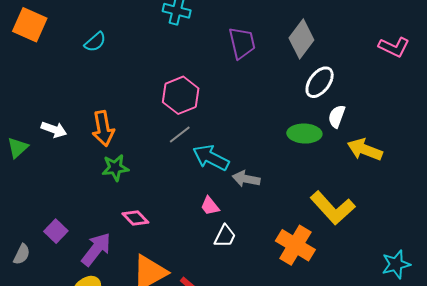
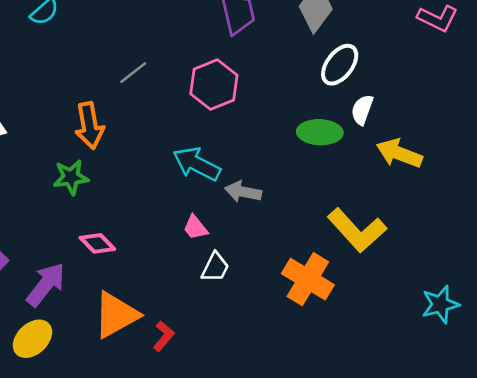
pink hexagon: (181, 95) -> (214, 85), moved
orange arrow: (103, 128) -> (89, 126), moved
gray line: (180, 135) -> (133, 73), moved

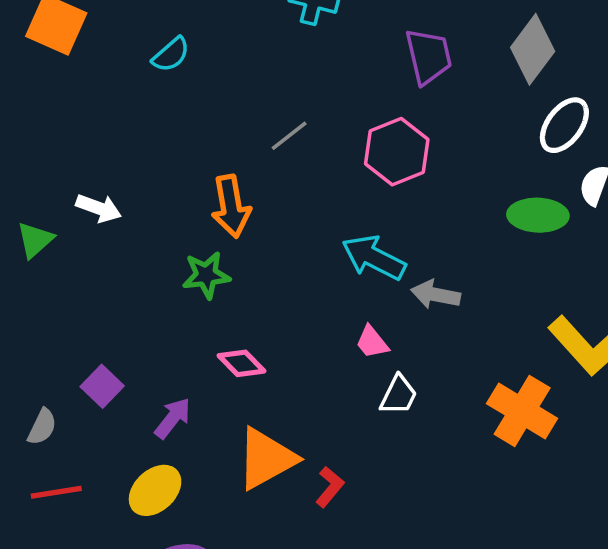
purple arrow: (46, 284) -> (173, 418), size x0.7

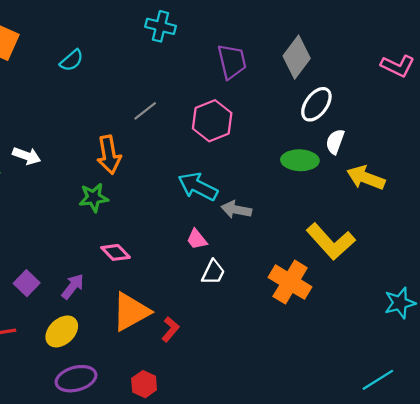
purple square: (102, 386) -> (27, 283), moved

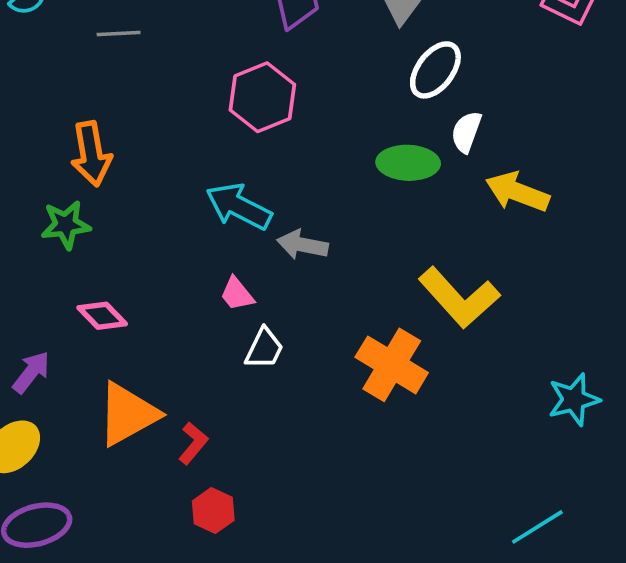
gray line: (145, 111) -> (119, 34), moved, turned 35
red hexagon: (144, 384) -> (213, 511), moved

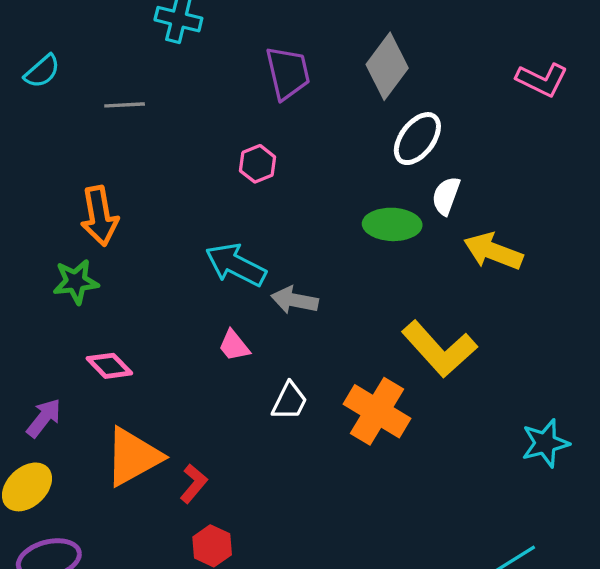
pink hexagon: (262, 97) -> (258, 164), size x0.6
white trapezoid: (264, 349) -> (289, 401), moved

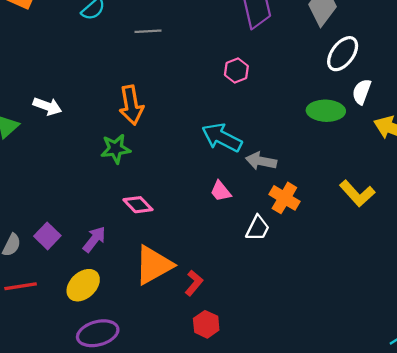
yellow L-shape: (439, 349) -> (357, 193), size x0.7
orange cross: (377, 411) -> (284, 198), moved, size x0.7

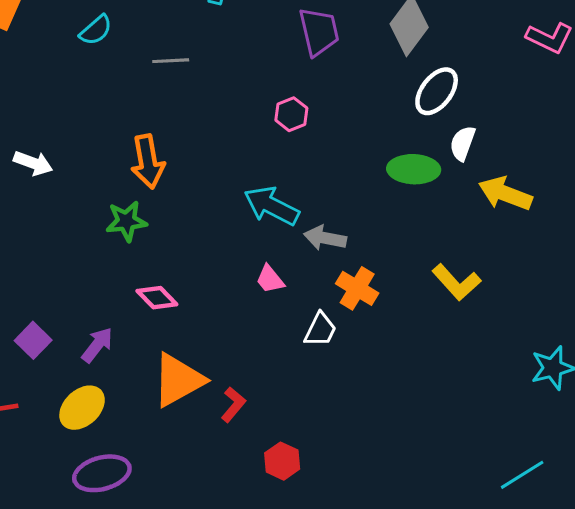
red hexagon: (206, 324) -> (282, 461), moved

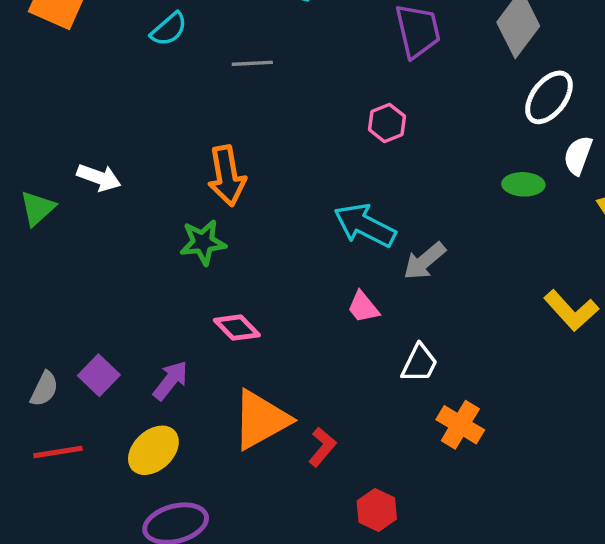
green ellipse: (414, 169) -> (523, 184), size x0.7
gray arrow: (325, 238) -> (425, 261), turned -51
orange cross: (357, 288) -> (460, 425), moved

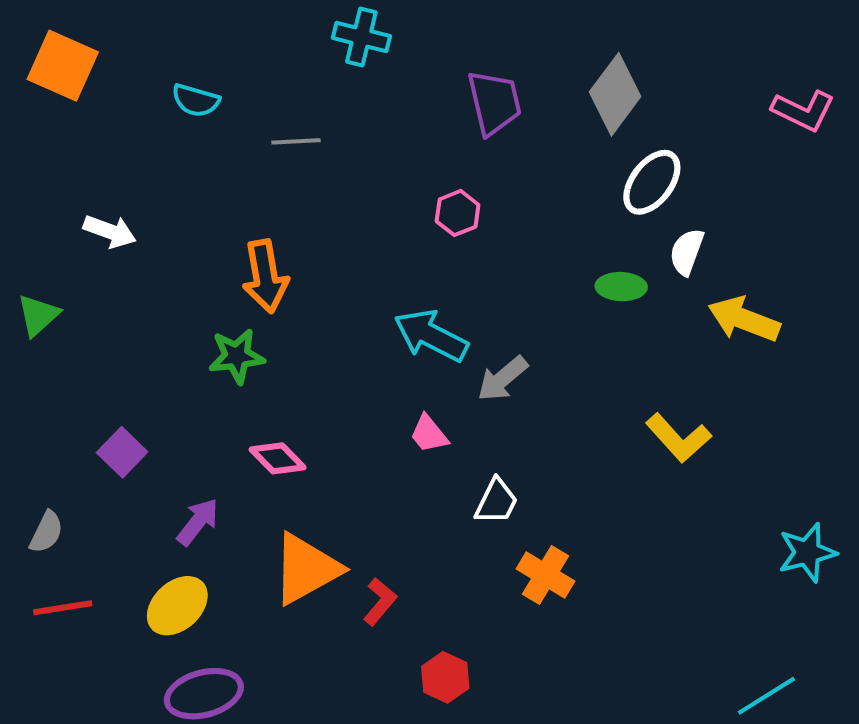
cyan semicircle: (169, 29) -> (196, 100), turned 57
white arrow: (99, 178) -> (110, 231), moved
purple square: (99, 375) -> (122, 452), moved

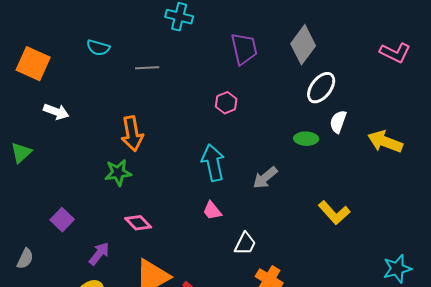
orange square: (63, 66) -> (33, 64), moved
yellow arrow: (744, 319) -> (385, 142), moved
cyan arrow: (431, 336) -> (213, 163), turned 51
gray arrow: (503, 379) -> (265, 178), moved

